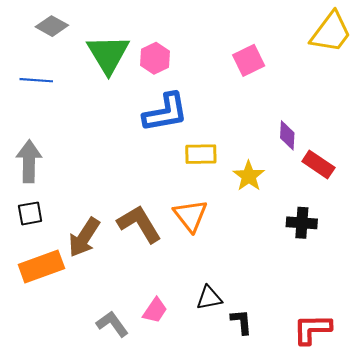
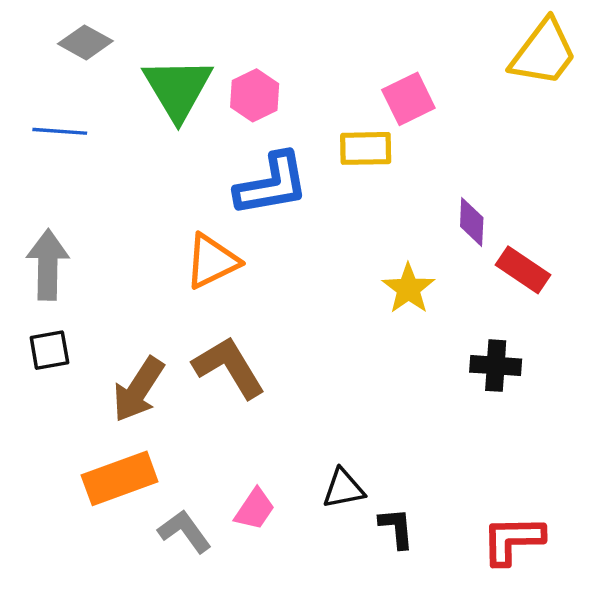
yellow rectangle: (201, 154) -> (366, 148), moved
orange triangle: (190, 216) -> (212, 261), moved, turned 42
orange rectangle: (41, 267) -> (120, 478), moved

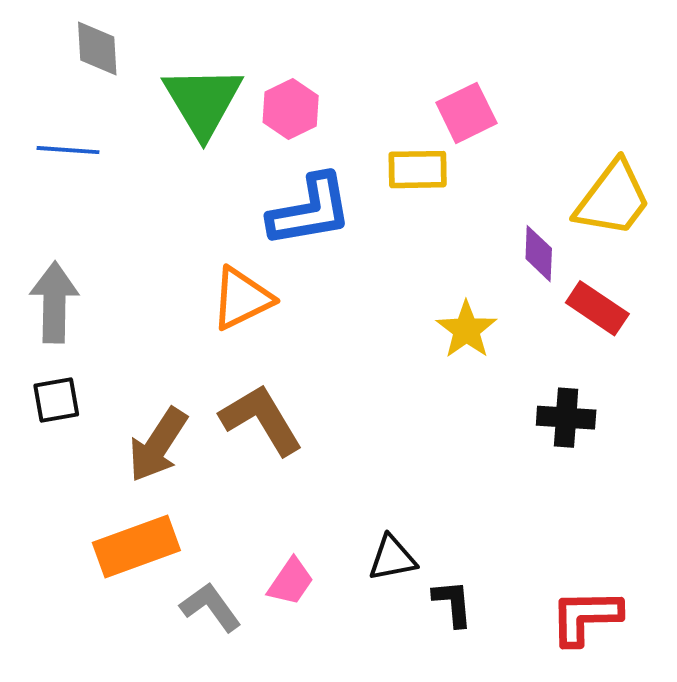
gray diamond: (85, 42) -> (97, 48), turned 58
yellow trapezoid: (544, 53) -> (613, 199), moved

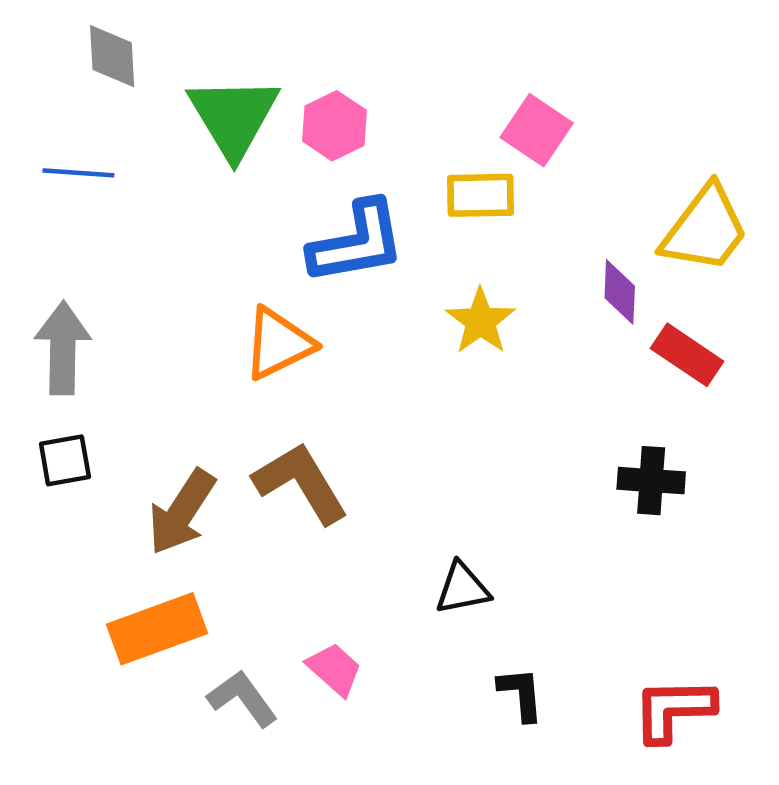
pink square: (466, 113) -> (537, 130), turned -30
yellow star: (466, 330) -> (480, 321), moved
black triangle: (392, 558) -> (462, 588), moved
pink trapezoid: (291, 582) -> (334, 669), turned -82

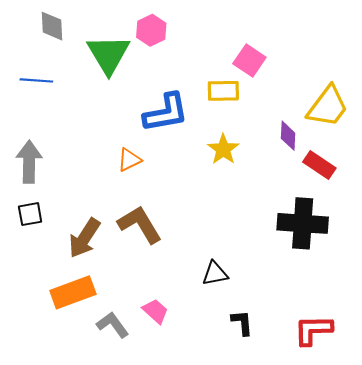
pink hexagon: (334, 126) -> (151, 30), moved
orange triangle: (278, 344) -> (129, 160), size x0.7
black cross: (651, 481) -> (303, 223), size x1.6

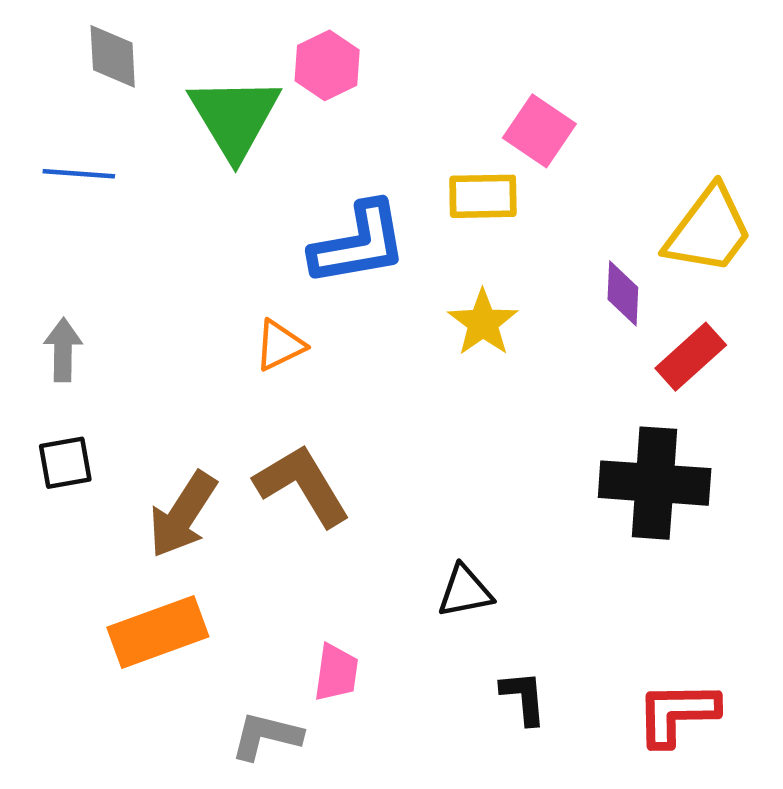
gray arrow: (29, 162) -> (63, 350), size x0.7
red rectangle: (319, 165) -> (691, 357), turned -76
pink trapezoid: (155, 311) -> (336, 673), turned 56
gray L-shape: (113, 325) -> (266, 736), moved, turned -40

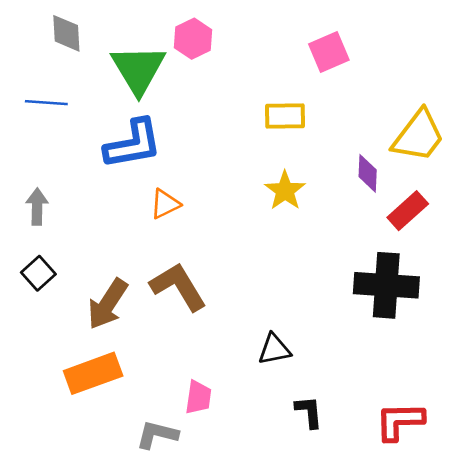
pink square: (539, 131) -> (329, 52), moved, turned 33
blue L-shape: (359, 244) -> (133, 144), moved
black square: (65, 463) -> (38, 273), turned -32

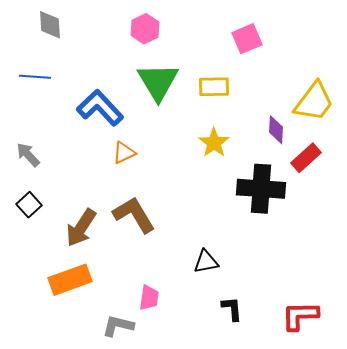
green triangle: (138, 69) -> (158, 82), moved
blue L-shape: (133, 144) -> (100, 108), turned -123
gray arrow: (37, 207) -> (28, 155), turned -44
black cross: (386, 285) -> (261, 189), moved

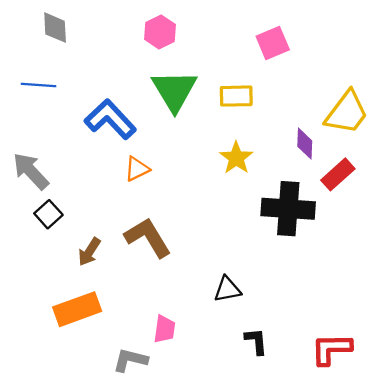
gray arrow: (28, 155) -> (31, 171), size x1.4
black square: (29, 205) -> (48, 214), moved
brown arrow: (81, 228) -> (89, 252), size x0.7

